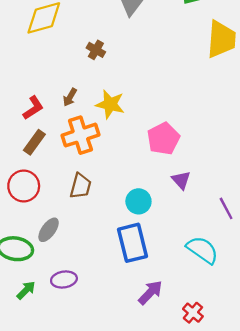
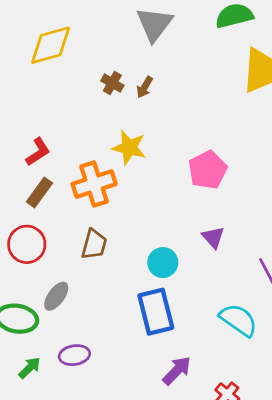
brown arrow: (70, 97) -> (145, 87), moved
pink pentagon: (163, 139) -> (208, 170), moved

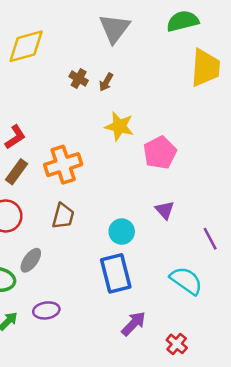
yellow star: (129, 148) -> (119, 126), moved

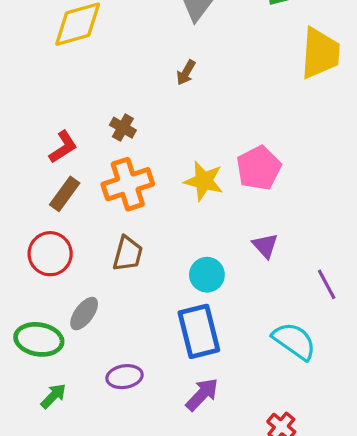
brown cross: (79, 78) -> (123, 128), moved
yellow star: (119, 126) -> (204, 181), moved
purple ellipse: (46, 310) -> (124, 377), moved
purple arrow: (134, 324) -> (202, 394), moved

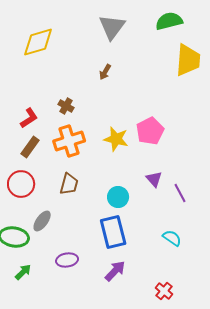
purple line: (327, 284) -> (180, 193), moved
cyan semicircle: (294, 341) -> (172, 238), size x0.7

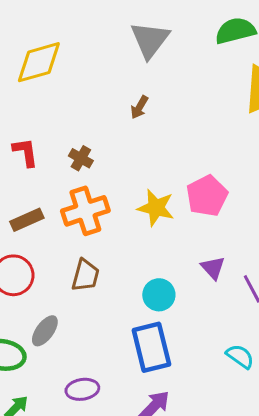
red L-shape: (29, 118) -> (25, 152), moved, turned -65
brown rectangle: (30, 147) -> (27, 220), turned 30

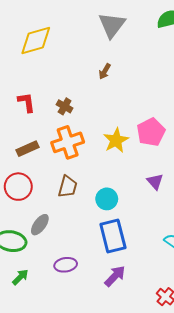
yellow star: (156, 208) -> (116, 140), turned 30
cyan circle: (159, 295) -> (107, 199), moved

